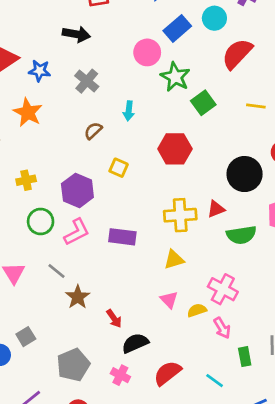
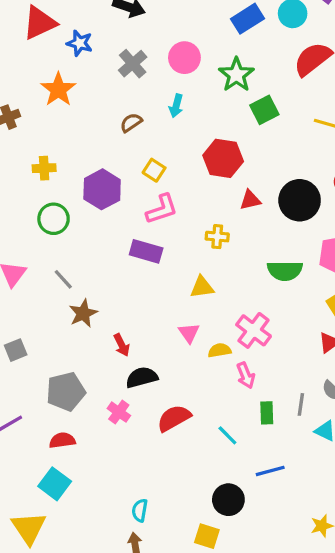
pink circle: (147, 52) -> (184, 58), moved
red triangle: (216, 209) -> (250, 200), moved
yellow cross: (180, 215) -> (217, 237), size x0.6
pink L-shape: (77, 232) -> (162, 209), moved

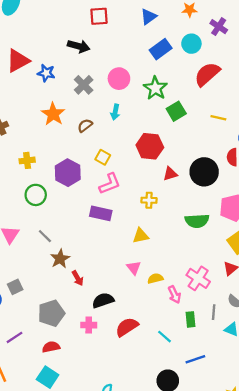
orange star: (58, 89) -> (53, 114), moved
pink cross: (254, 330) -> (198, 278), moved
red arrow: (122, 345) -> (78, 278), moved
pink cross: (119, 412) -> (89, 325), turned -32

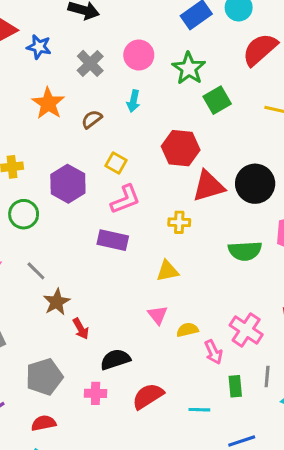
red triangle: (170, 174) -> (208, 186), size x1.6
cyan line: (164, 337) -> (199, 410), turned -40

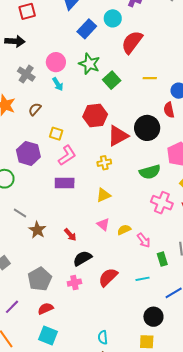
cyan arrow: (133, 101) -> (58, 84), moved, turned -32
red arrow: (81, 329) -> (70, 235), moved
pink cross: (246, 330) -> (162, 203), moved

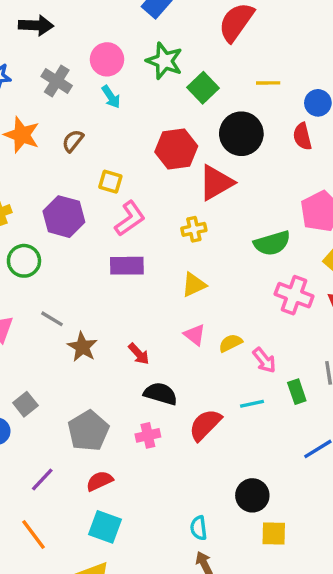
black circle: (147, 128) -> (241, 134), moved
black semicircle: (82, 258) -> (160, 394), turned 48
cyan line: (143, 279) -> (252, 404), moved
black circle: (153, 317) -> (252, 495), moved

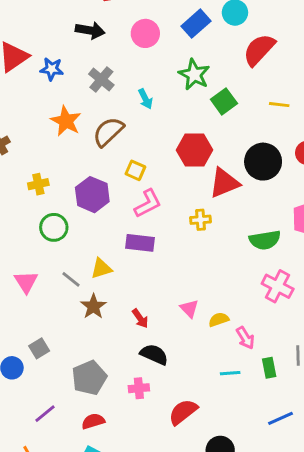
pink circle: (107, 59) -> (145, 33), moved
black circle: (241, 134) -> (263, 162), moved
brown semicircle: (73, 141) -> (108, 132), size x1.6
yellow triangle: (194, 285) -> (101, 268), moved
red semicircle: (205, 425) -> (183, 412), moved

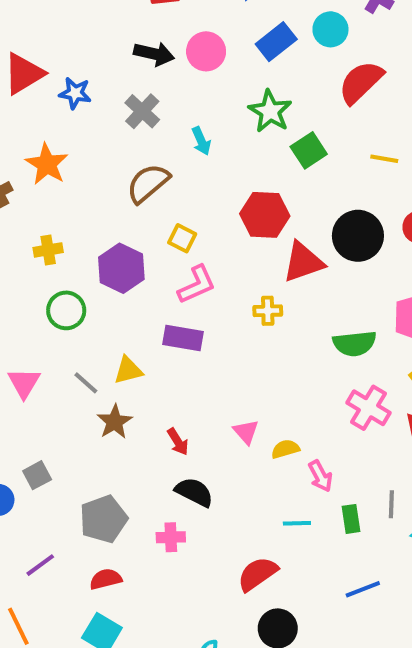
black arrow: (90, 30) -> (154, 54), moved
orange star: (66, 121) -> (47, 164), moved
red semicircle: (183, 412) -> (257, 574), moved

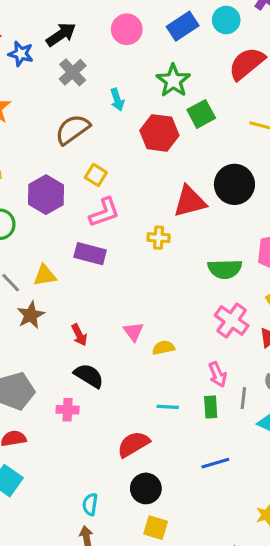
black arrow: (154, 54) -> (61, 34), moved, turned -52
red hexagon: (265, 215) -> (159, 133), moved
pink arrow: (320, 476) -> (218, 374), moved

